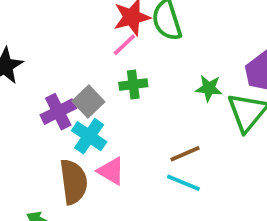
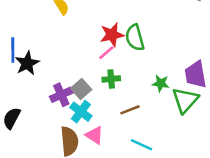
brown line: (185, 154) -> (130, 110), moved

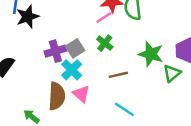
green cross: (111, 79) -> (105, 43), turned 35
green star: (161, 83) -> (151, 54), size x1.5
green triangle: (185, 100) -> (172, 73), size x0.7

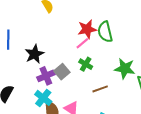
black star: (28, 17) -> (35, 54), moved
cyan cross: (72, 70) -> (43, 98), moved

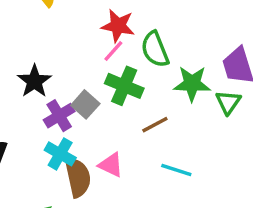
red star: (87, 29) -> (118, 26), turned 30
green semicircle: (105, 32) -> (155, 49), moved
green cross: (86, 64) -> (124, 86), size x1.5

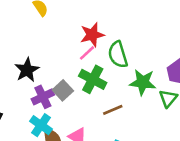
red star: (118, 26) -> (92, 35), turned -30

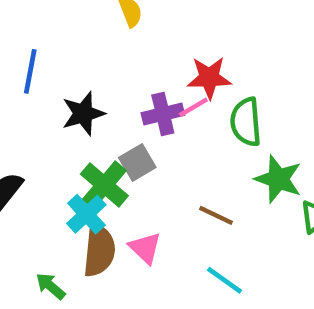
green cross: (93, 79) -> (104, 185), moved
purple cross: (43, 97) -> (163, 114), moved
brown line: (113, 110) -> (216, 215), turned 36

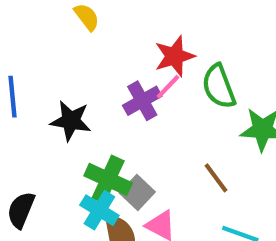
black star: (83, 113) -> (71, 121), turned -30
gray square: (137, 163) -> (137, 192), moved
brown line: (216, 215) -> (216, 178), turned 44

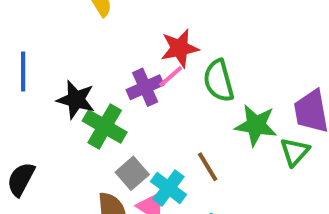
green cross: (108, 179) -> (105, 126), moved
cyan cross: (99, 210) -> (169, 188), moved

